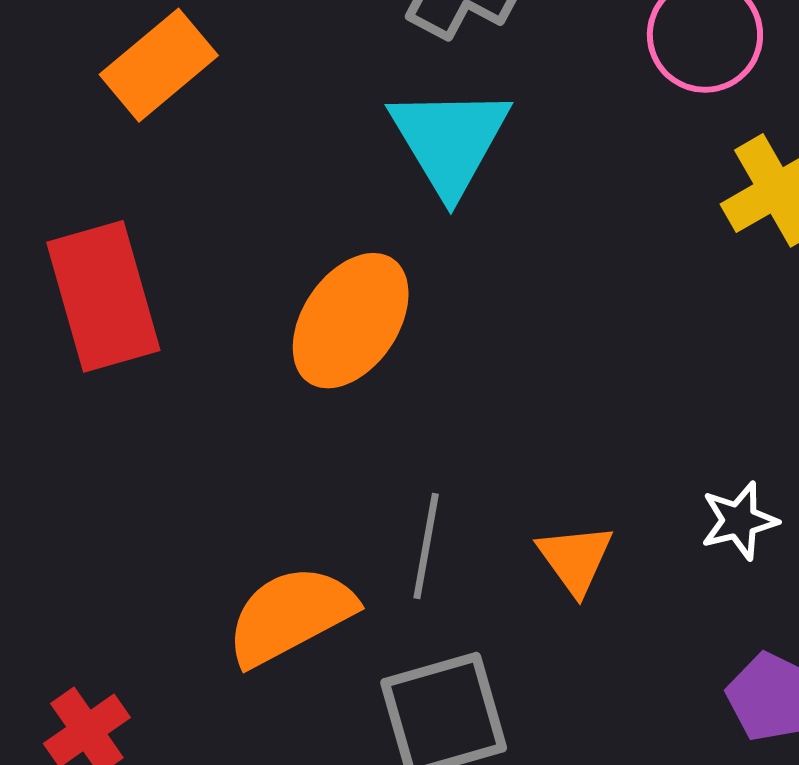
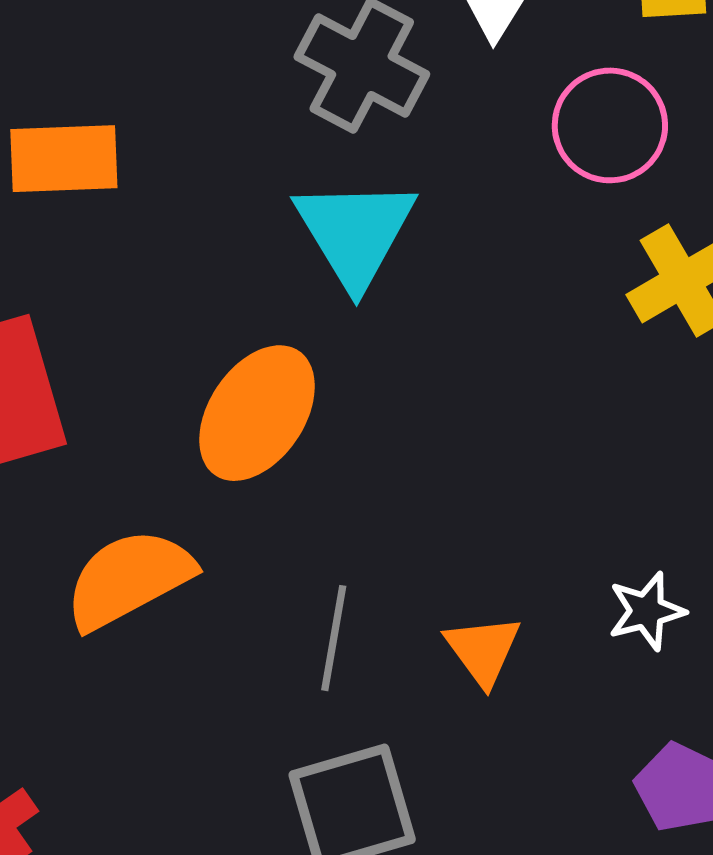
orange rectangle: (159, 65) -> (64, 159), turned 38
orange semicircle: (291, 615) -> (129, 579), moved

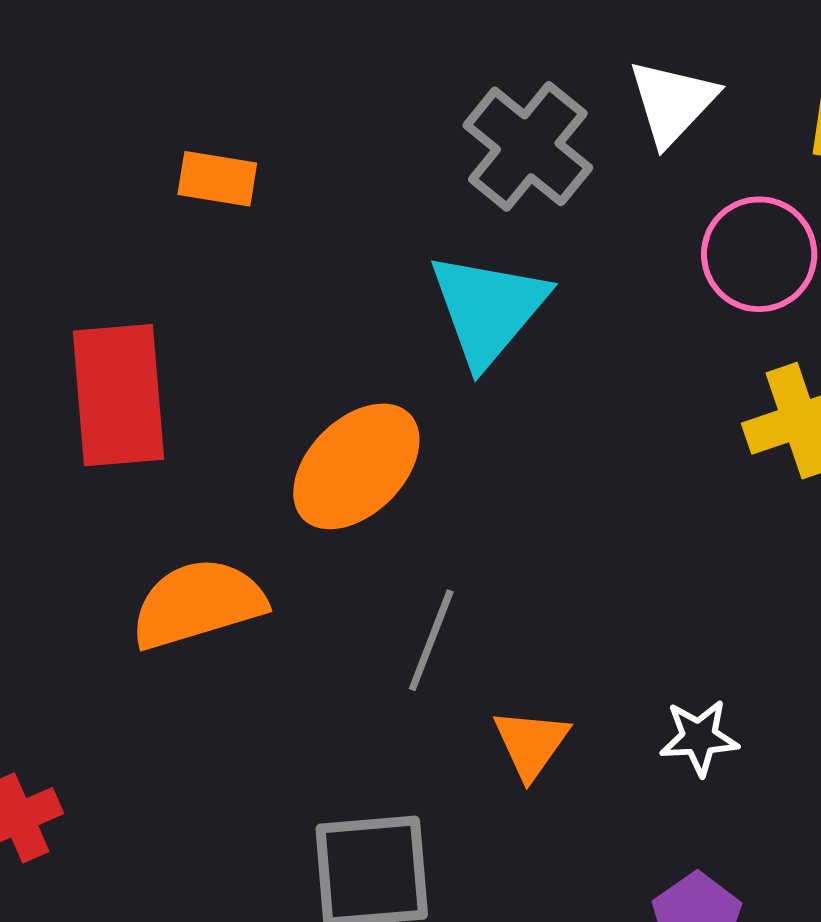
orange rectangle: (64, 159) -> (217, 179), size x0.7
gray line: (334, 638) -> (431, 640), moved

